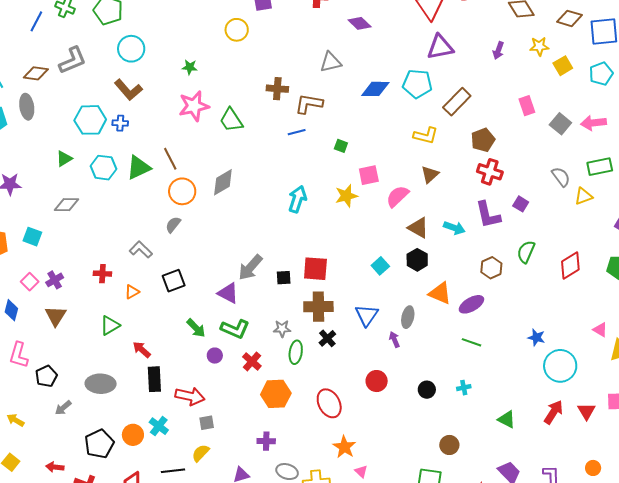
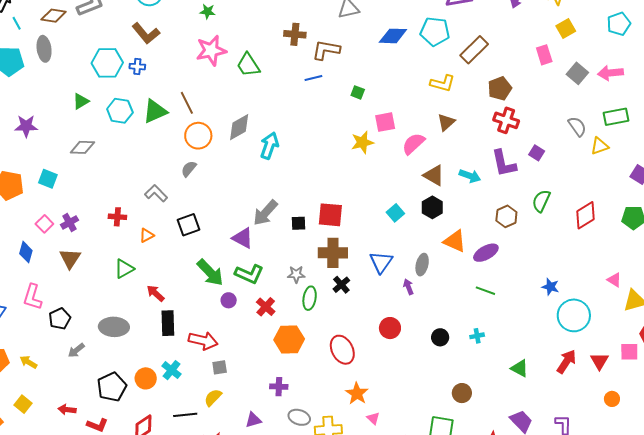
yellow square: (563, 66) -> (566, 29), moved
cyan arrow: (297, 199) -> (269, 146), moved
green arrow: (196, 328) -> (210, 273), size x1.4
orange circle: (593, 468) -> (612, 399), moved

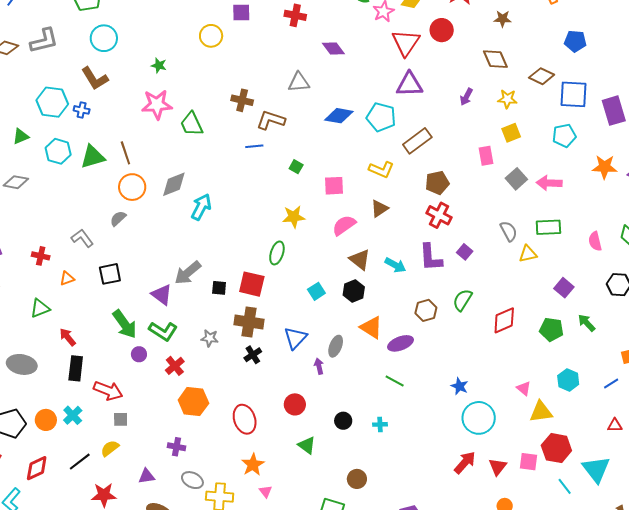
pink square: (385, 122) -> (334, 186), moved
green ellipse: (310, 298) -> (277, 253), moved
green triangle: (520, 368) -> (307, 445), moved
black line: (185, 415) -> (80, 462), turned -40

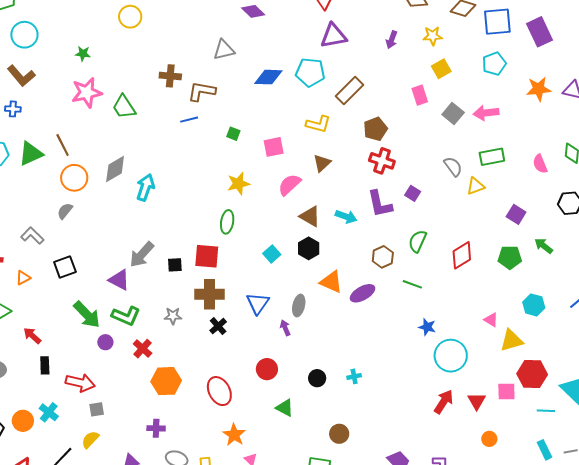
black rectangle: (76, 368) -> (45, 365), size x0.7
green line: (395, 381) -> (412, 284), moved
cyan line: (565, 486) -> (546, 411), turned -42

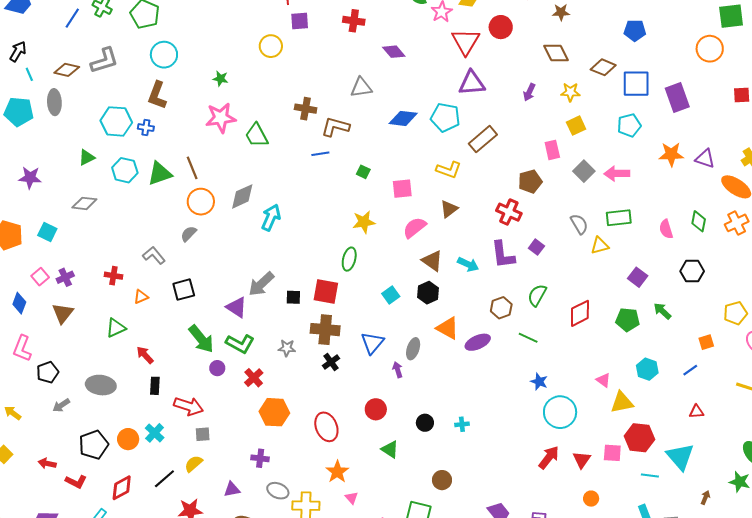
brown L-shape: (21, 76) -> (157, 95), turned 56
brown pentagon: (375, 129) -> (530, 181), moved

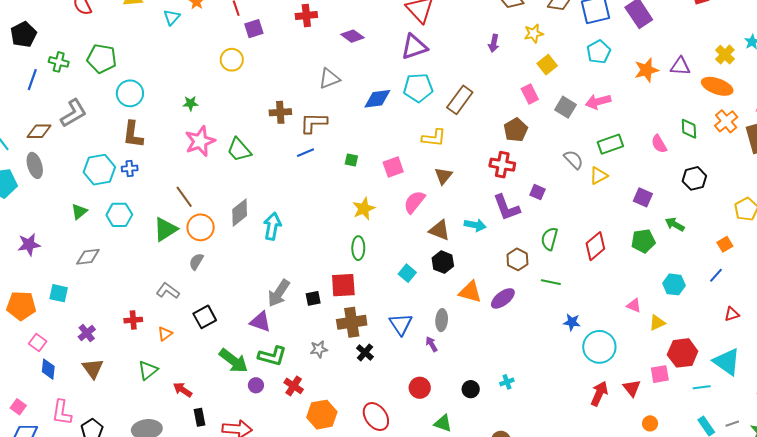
purple triangle: (472, 83) -> (414, 47), moved
green triangle: (160, 174) -> (165, 229), moved
pink square: (40, 277) -> (38, 342), moved
yellow triangle: (622, 402) -> (657, 323), size x0.7

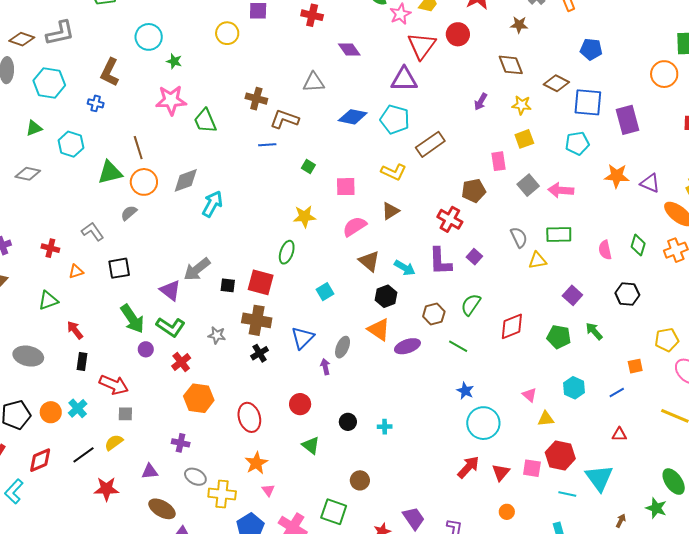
cyan circle: (130, 93) -> (149, 37), moved
cyan hexagon: (99, 170) -> (49, 83), moved
black hexagon: (443, 262) -> (386, 296), moved

